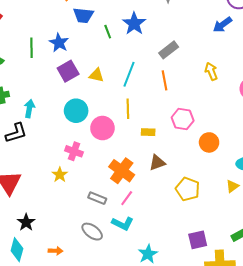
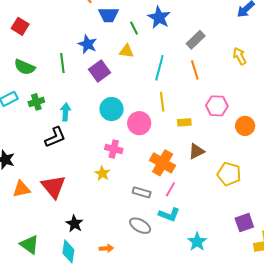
green line: (32, 48) -> (62, 63), moved
yellow triangle: (96, 75) -> (126, 51), moved

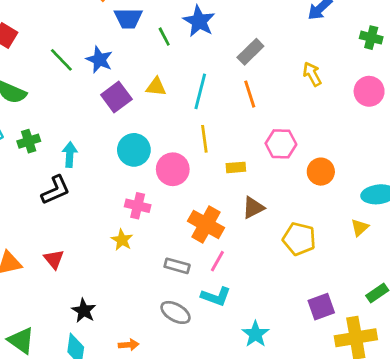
yellow triangle: (126, 51) -> (156, 87), moved
green line: (62, 63) -> (61, 60), moved, turned -36
red triangle: (53, 187) -> (54, 259), size x0.6

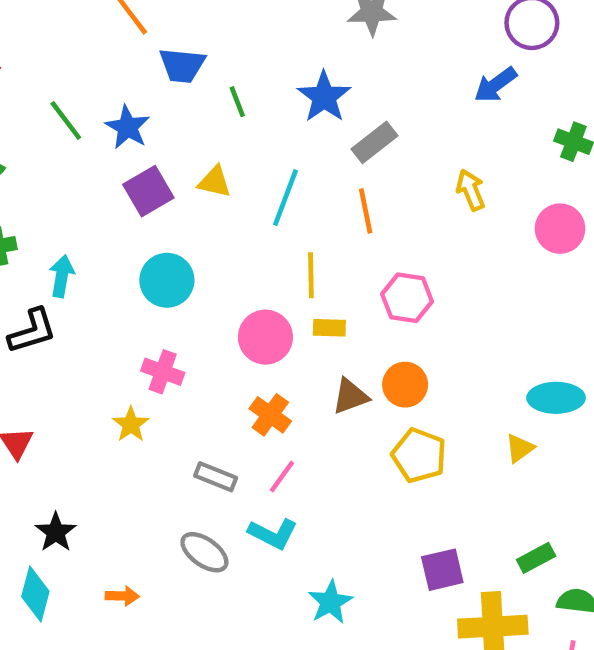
blue star: (199, 21) -> (324, 97), moved
yellow line: (204, 139) -> (311, 275), moved
pink circle: (173, 169) -> (265, 337), moved
orange circle: (321, 172) -> (405, 385), moved
orange cross: (206, 224) -> (270, 415), size x0.7

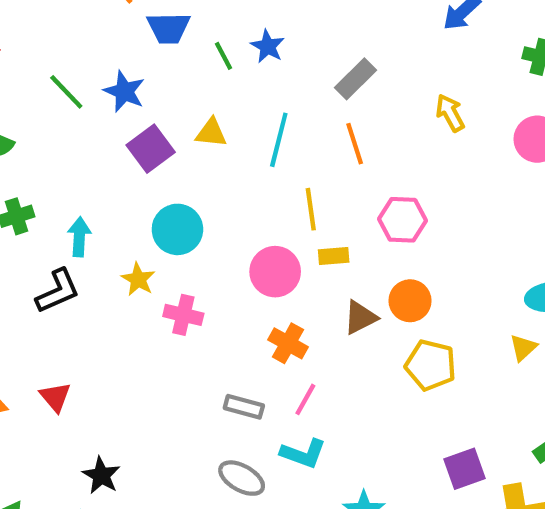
blue star: (324, 97) -> (268, 46), moved, size x0.7
yellow star: (131, 424) -> (138, 279), moved

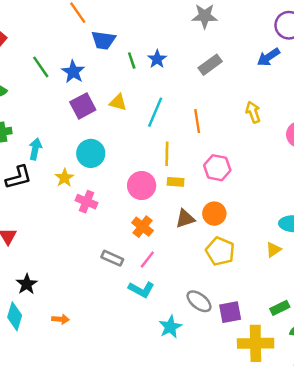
gray rectangle: (356, 79) -> (210, 65), moved
gray ellipse: (242, 478) -> (199, 301), moved

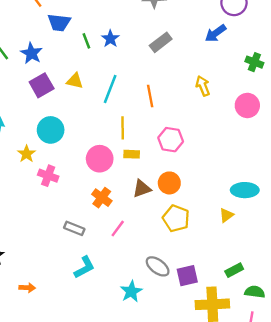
pink line: (147, 259) -> (118, 229), moved
cyan L-shape: (141, 290) -> (84, 267), moved, turned -55

